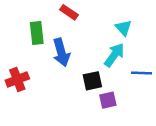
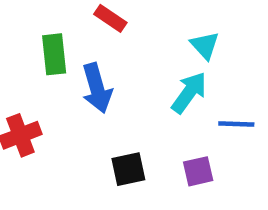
black square: (92, 81) -> (128, 169), moved
purple square: (108, 100) -> (198, 171), moved

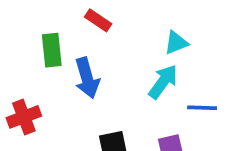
cyan triangle: (205, 45) -> (176, 43), turned 50

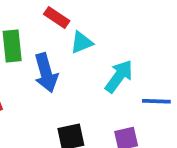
cyan triangle: (176, 43) -> (82, 42), moved

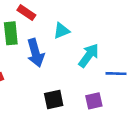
red rectangle: (57, 18) -> (26, 13), moved

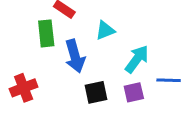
black square: (54, 100) -> (96, 92), moved
purple square: (94, 101) -> (134, 92), moved

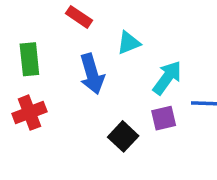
green rectangle: (46, 33) -> (29, 59), moved
black square: (96, 92) -> (123, 136), moved, turned -35

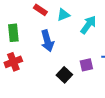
cyan triangle: (129, 43) -> (63, 15), moved
cyan arrow: (167, 78) -> (88, 25), moved

